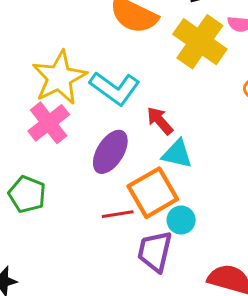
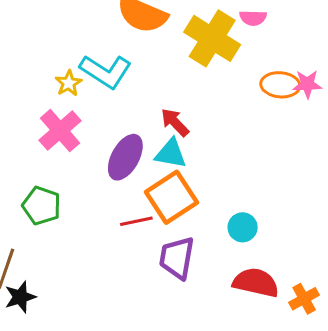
yellow star: (59, 78) -> (69, 83), size x0.5
cyan L-shape: (115, 88) -> (106, 71), moved
cyan triangle: (177, 154) -> (171, 154), moved
cyan circle: (181, 220) -> (243, 227), moved

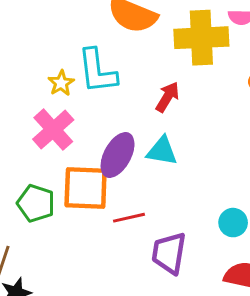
yellow cross: (212, 38) -> (201, 38), turned -34
cyan L-shape: (106, 71) -> (97, 71), turned 51
red arrow: (175, 122) -> (167, 97), moved, turned 76
orange square: (171, 197) -> (86, 188), moved, turned 36

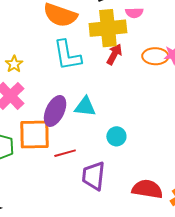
cyan L-shape: (97, 71) -> (67, 55), moved
red arrow: (167, 97) -> (114, 54), moved
cyan circle: (233, 223) -> (116, 136), moved

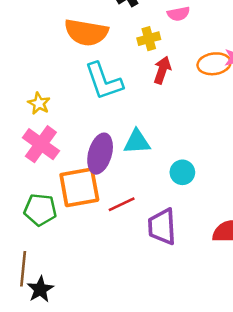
yellow cross: (108, 28) -> (149, 39), size x0.5

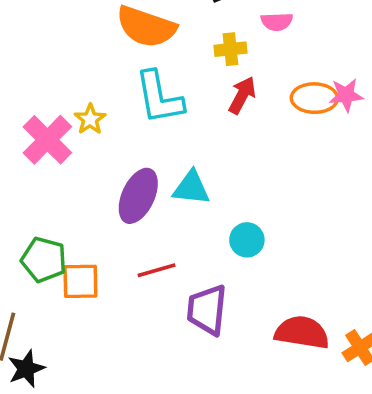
yellow star: (39, 103) -> (90, 119), moved
pink cross: (41, 144) -> (47, 140), moved
orange square: (79, 187) -> (80, 281), moved, size x0.7

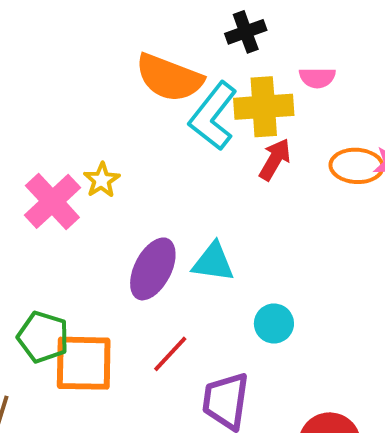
yellow cross: (230, 49) -> (264, 107), size x1.6
cyan L-shape: (159, 97) -> (213, 116), moved, turned 46
red line: (156, 270) -> (170, 354), turned -33
orange square: (80, 281) -> (84, 363), size x1.4

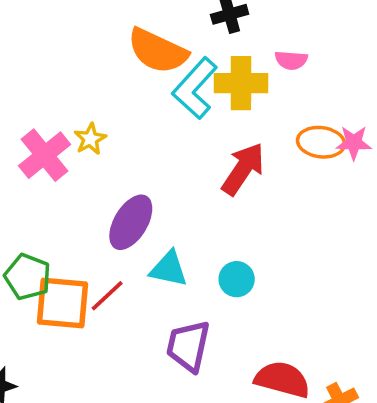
red arrow: (275, 159) -> (243, 169), moved, size x1.4
cyan triangle: (213, 262) -> (169, 269), moved
red line: (170, 354) -> (107, 296), moved

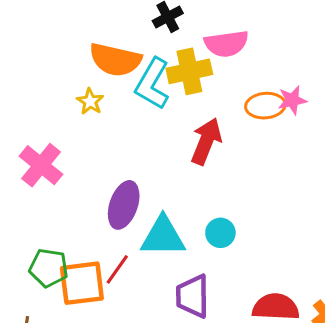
pink semicircle: (291, 60) -> (226, 44), size x1.6
yellow star: (90, 139) -> (90, 101), moved
cyan triangle: (169, 269) -> (163, 236), size x1.4

